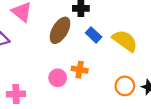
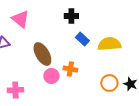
brown ellipse: (60, 30) -> (42, 54), moved, turned -60
yellow semicircle: (125, 41) -> (109, 44), turned -40

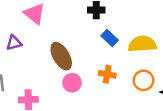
orange cross: (70, 69) -> (107, 74), moved
orange circle: (109, 83) -> (144, 80), moved

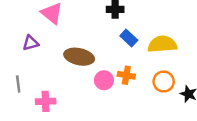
brown ellipse: (61, 56) -> (79, 57), turned -48
pink circle: (72, 83) -> (104, 80), moved

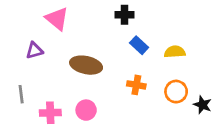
yellow semicircle: (162, 44) -> (175, 52), size x0.7
pink circle: (104, 80) -> (86, 110), moved

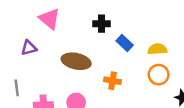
black cross: (124, 15) -> (102, 24), moved
orange cross: (136, 85) -> (113, 81), moved
orange circle: (176, 92) -> (159, 75), moved

